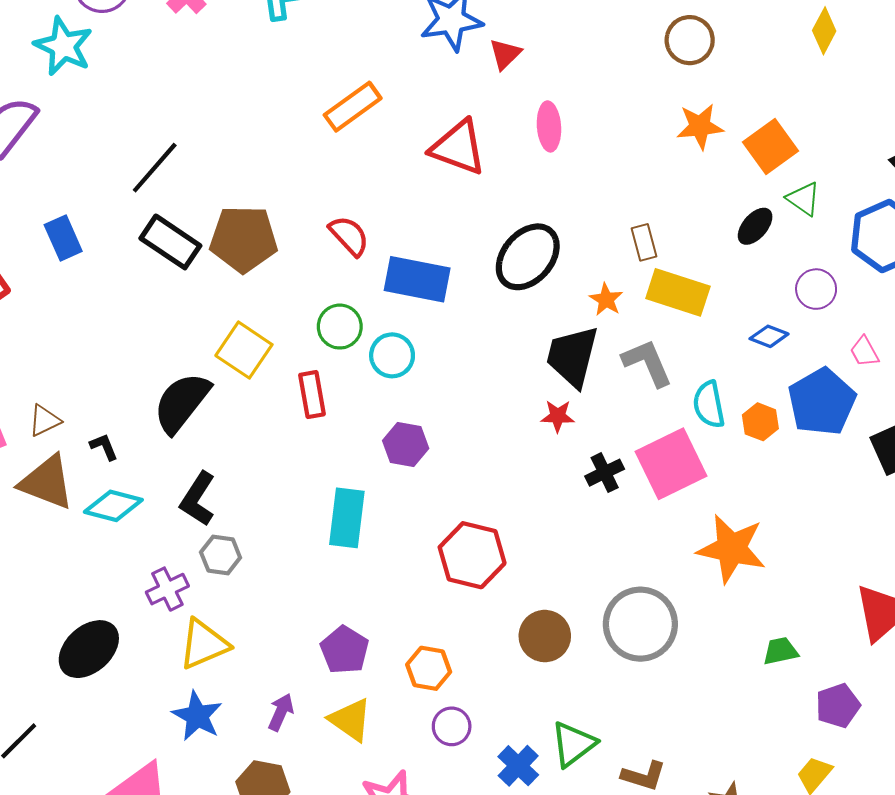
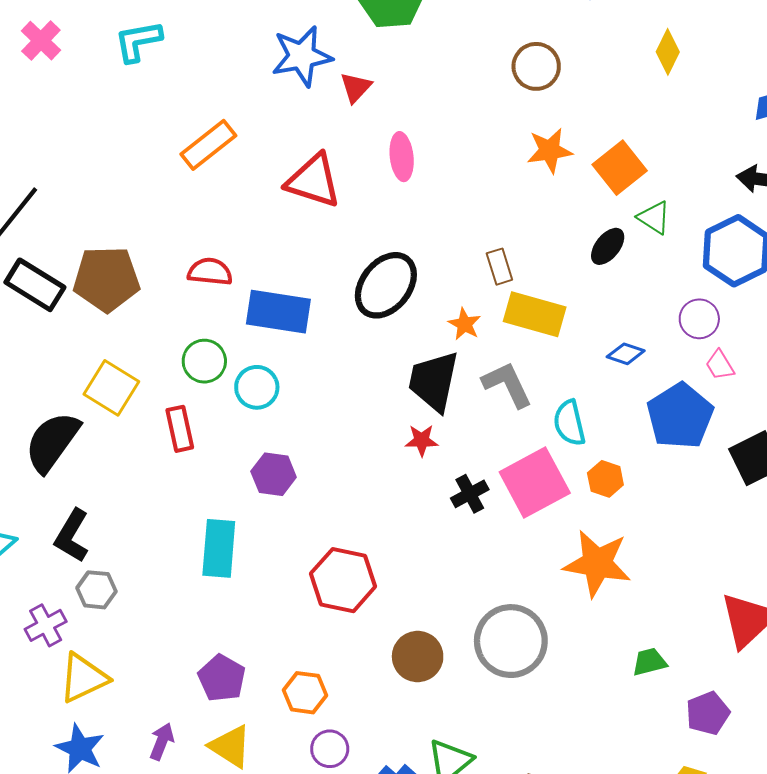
red semicircle: (349, 236) -> (210, 272), turned -39
purple circle: (816, 289) -> (699, 319), moved
orange hexagon: (760, 422) -> (605, 479), moved

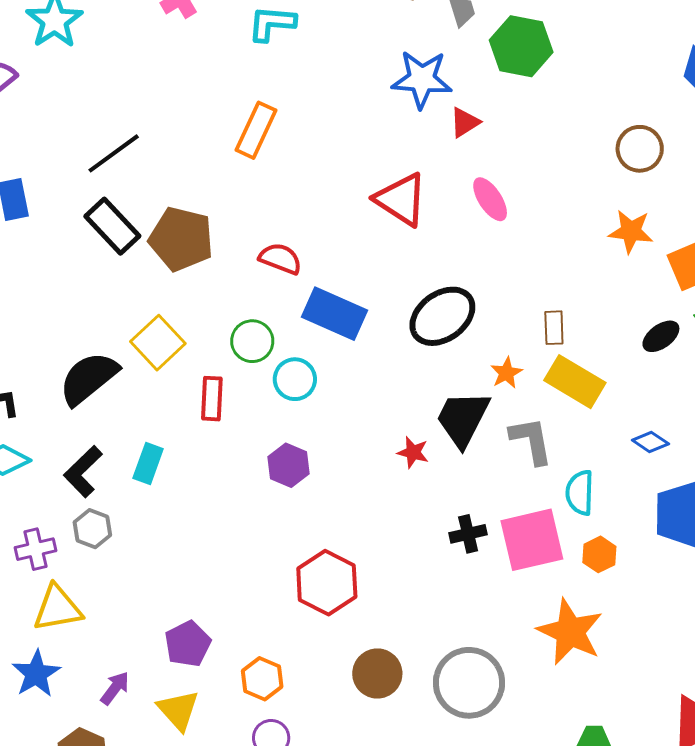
orange rectangle: (208, 145) -> (256, 130), moved, turned -42
pink ellipse: (402, 157) -> (490, 199), turned -42
red star: (422, 440) -> (413, 452), moved
cyan rectangle: (219, 548) -> (148, 464), moved, size x0.7

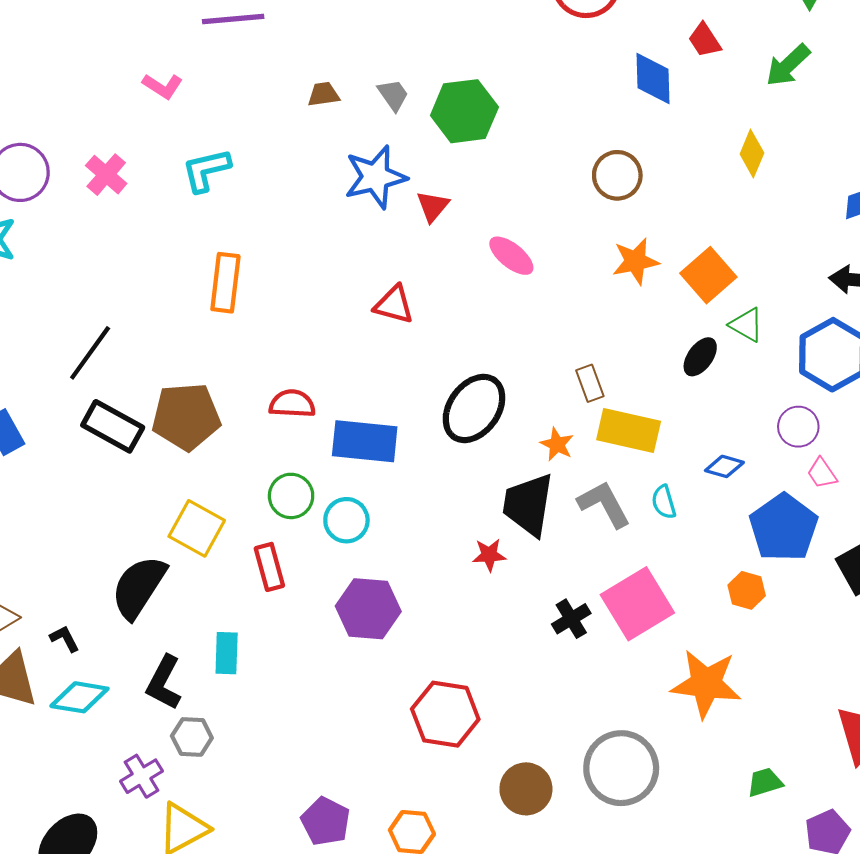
red triangle: (401, 199) -> (394, 305), size x0.7
pink ellipse: (490, 199) -> (511, 256), moved
purple hexagon: (288, 465) -> (368, 609), size x1.4
cyan semicircle: (580, 493) -> (664, 502), moved, size x0.7
orange hexagon: (599, 554) -> (747, 590), moved

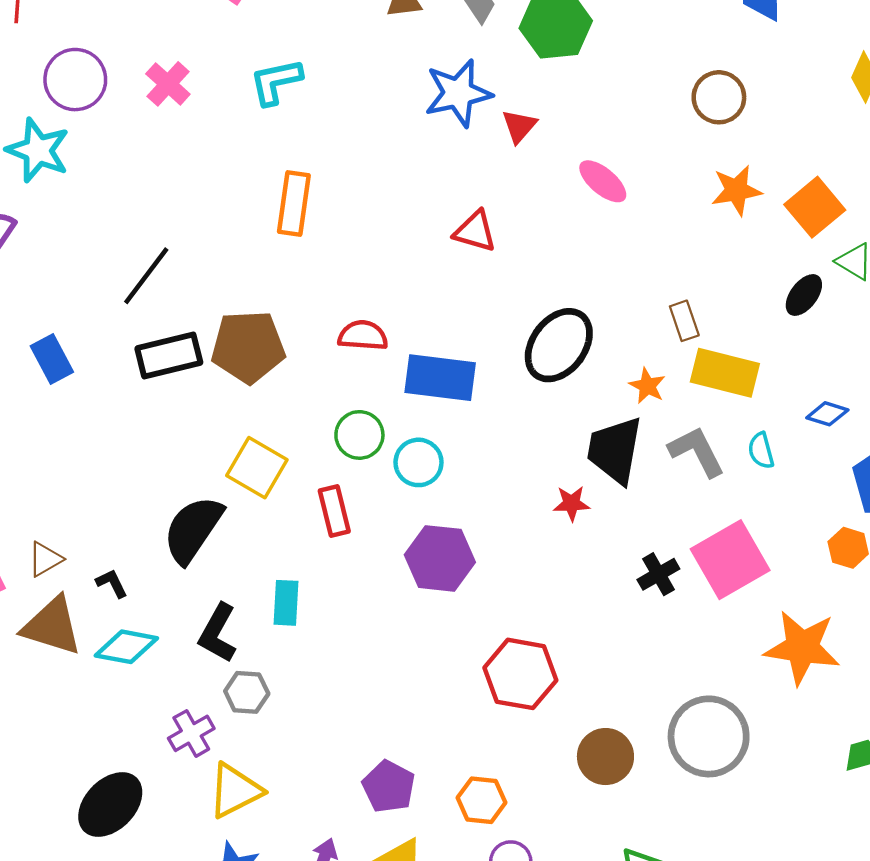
black rectangle: (113, 426) -> (169, 355), turned -44

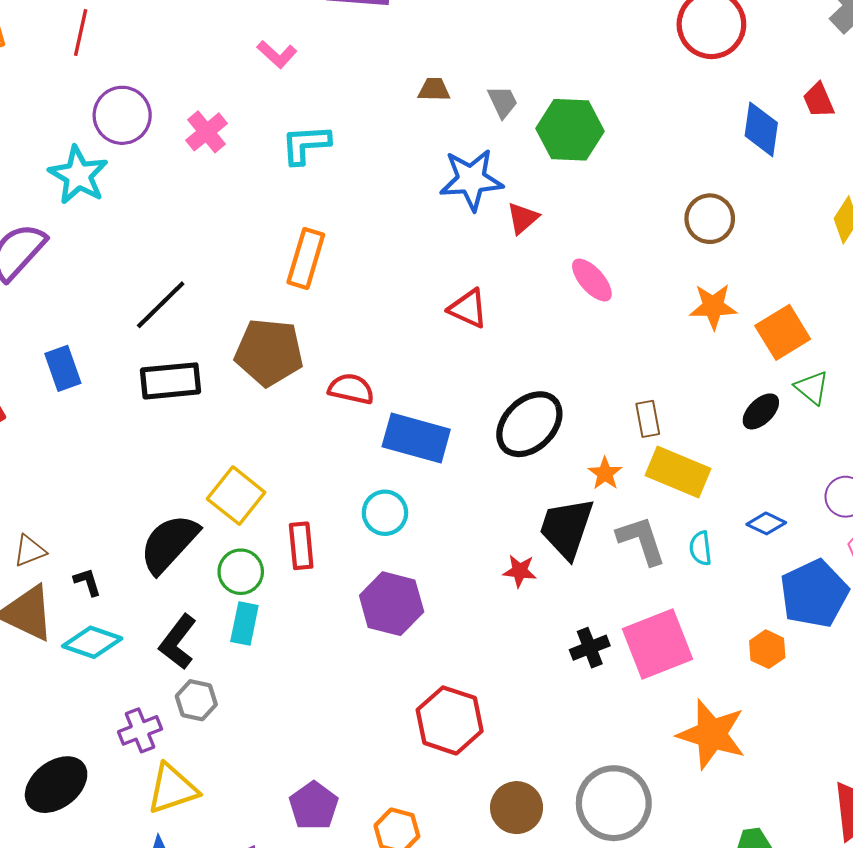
brown pentagon: (248, 347) -> (269, 352), moved
green circle: (359, 435) -> (241, 572), moved

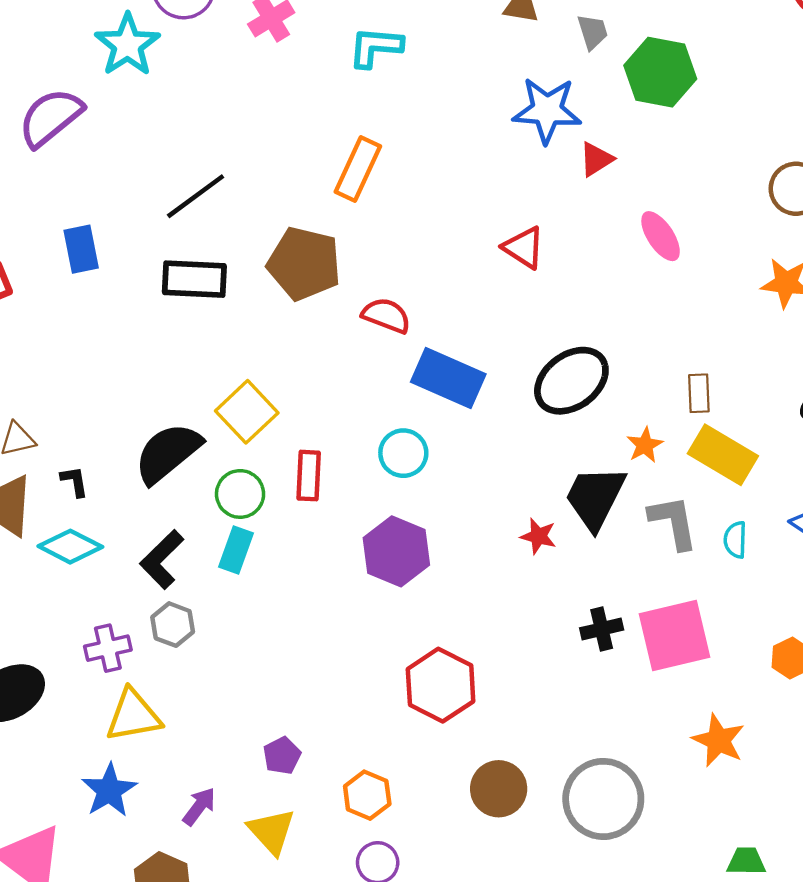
orange star: (712, 734) -> (718, 740), size x0.7
purple pentagon: (314, 806) -> (282, 756), size x0.7

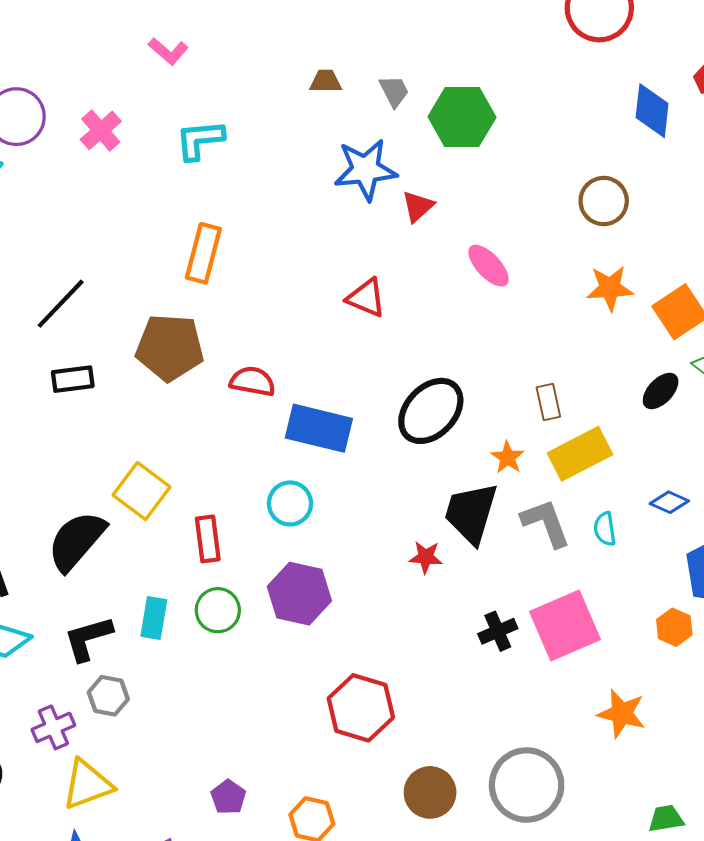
black rectangle: (194, 279) -> (73, 379), size x0.7
yellow rectangle: (723, 455) -> (580, 454), turned -48
green circle: (240, 494) -> (218, 610), moved
black L-shape: (162, 559) -> (88, 638), turned 38

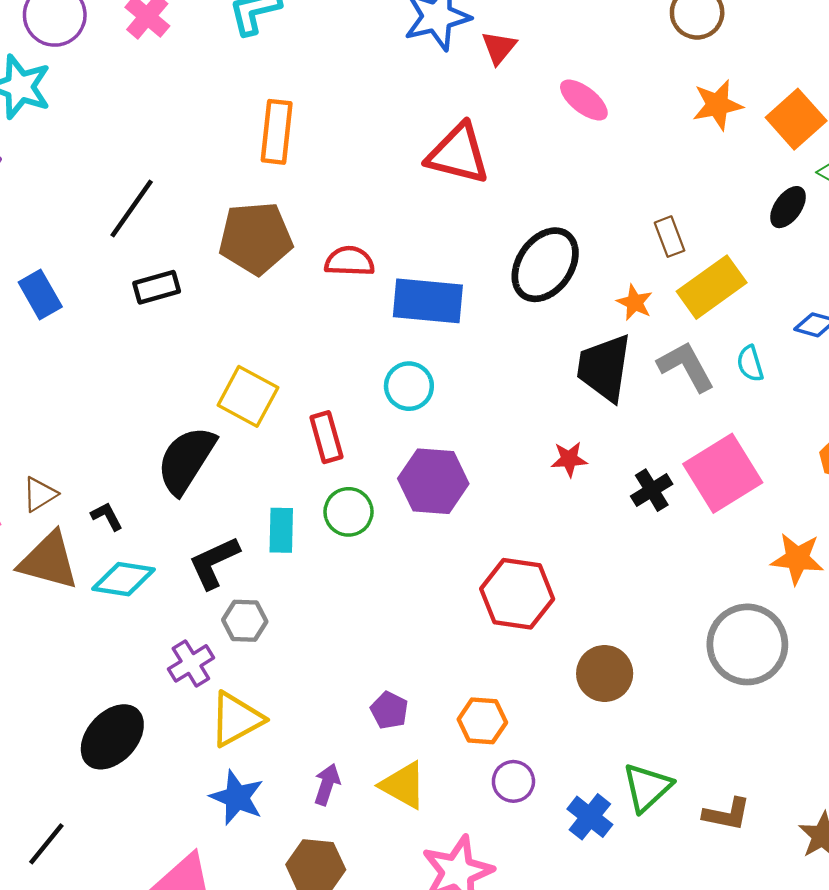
red triangle: (366, 298) -> (458, 154), size x1.5
red star: (426, 557) -> (569, 459), moved
gray circle: (527, 785) -> (747, 644), moved

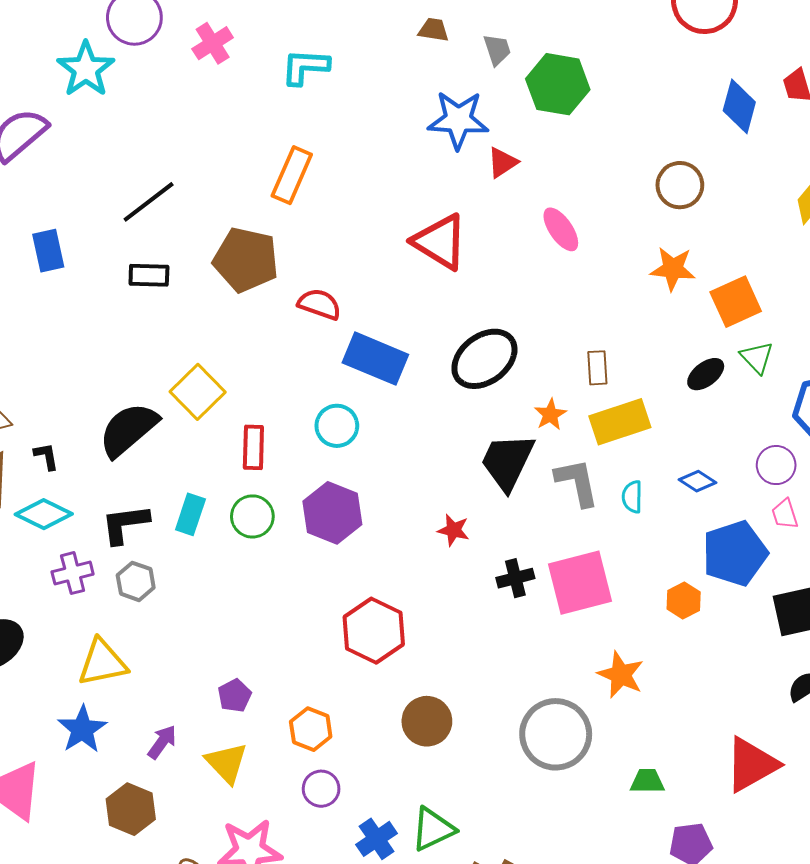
purple cross: (191, 663) -> (73, 573), moved

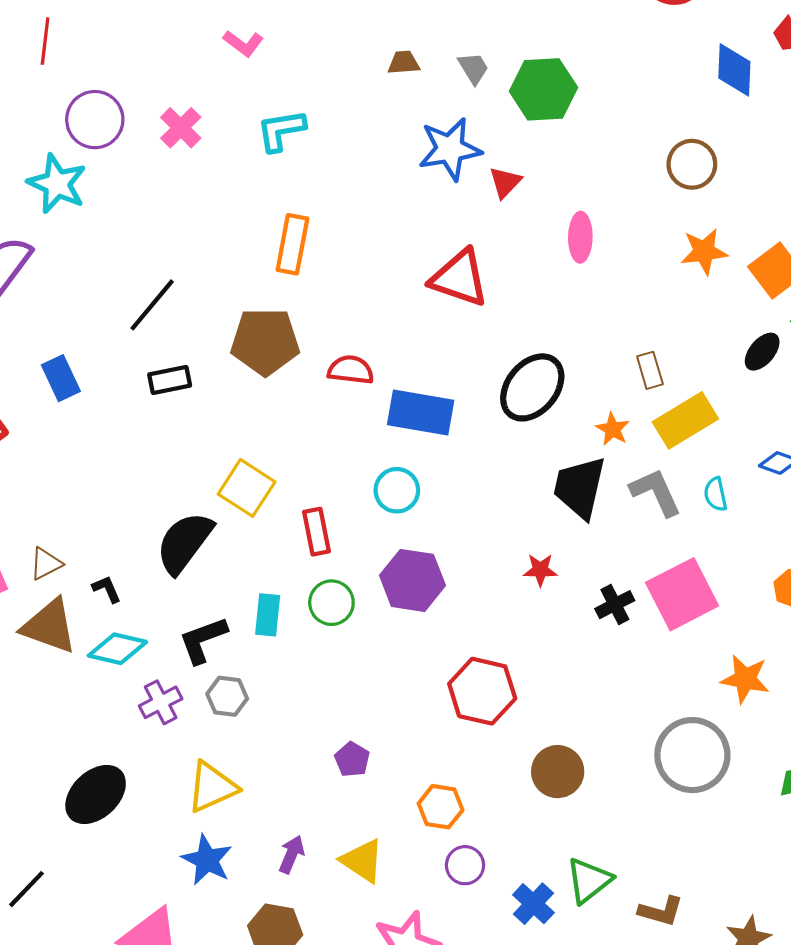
pink ellipse: (561, 229) -> (580, 237), turned 48
purple pentagon: (235, 696) -> (352, 759), moved

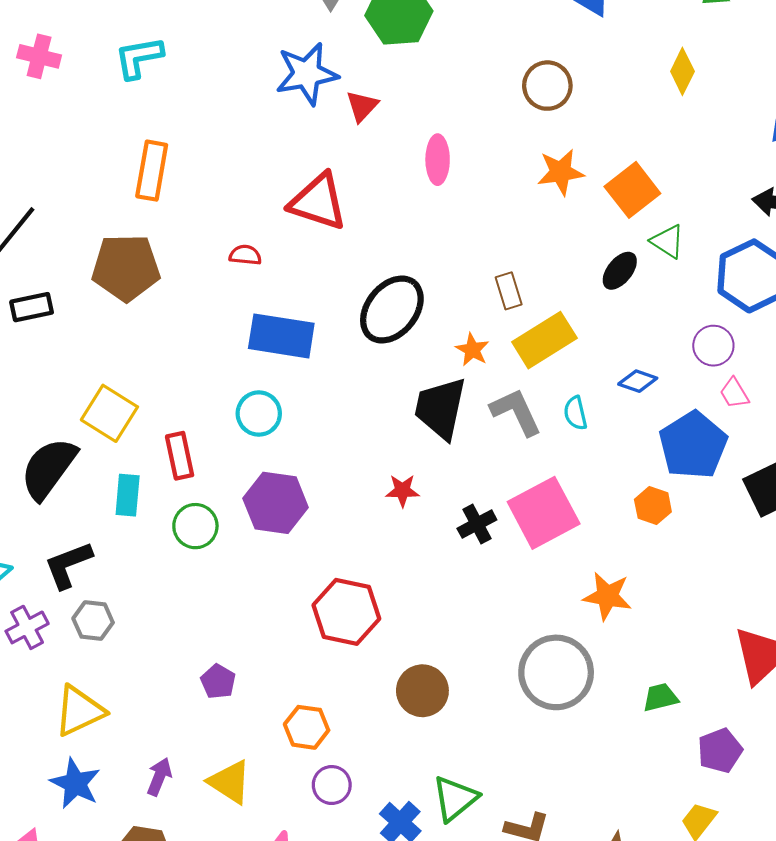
pink cross: (181, 128) -> (39, 56), turned -30
red semicircle: (351, 370) -> (245, 255), moved, size x0.7
cyan rectangle: (268, 615) -> (128, 495), moved

